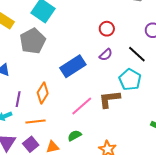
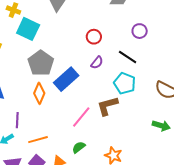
gray pentagon: (33, 41) -> (41, 63), moved
orange diamond: (43, 93) -> (39, 93), moved

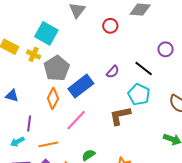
yellow cross: (13, 10) -> (34, 54), moved
purple circle: (140, 31) -> (166, 49), moved
red circle: (94, 37) -> (110, 26), moved
pink line: (81, 117) -> (76, 120), moved

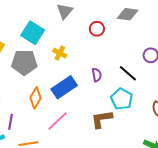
yellow cross: (34, 54) -> (60, 53), moved
gray pentagon: (57, 68) -> (24, 62), moved, turned 30
purple semicircle: (113, 72) -> (97, 75), turned -56

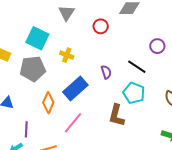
brown L-shape: (102, 119) -> (117, 115), turned -60

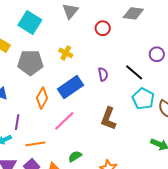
cyan square: (37, 38) -> (30, 23), moved
cyan pentagon: (134, 93) -> (143, 99), moved

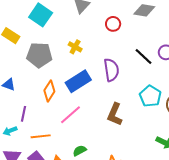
black line: (134, 72) -> (144, 57), moved
purple semicircle: (103, 74) -> (111, 70), size x1.6

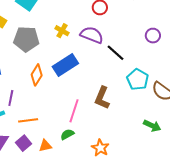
black line: (144, 57) -> (115, 53), moved
purple semicircle: (111, 70) -> (92, 35), moved, turned -60
pink line: (70, 115) -> (74, 111), moved, turned -30

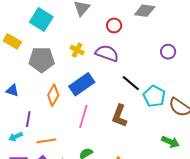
black line: (115, 53) -> (131, 83), moved
pink line: (74, 111) -> (83, 116), moved

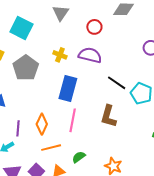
gray pentagon: (42, 60) -> (26, 68), turned -30
blue rectangle: (82, 84) -> (68, 89), turned -35
orange diamond: (53, 95) -> (42, 124), moved
orange line: (46, 141) -> (51, 148), moved

